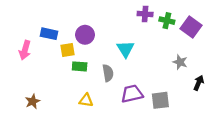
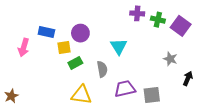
green rectangle: (80, 66) -> (75, 63), turned -32
yellow triangle: (86, 100) -> (81, 95), size x1.5
brown star: (33, 101) -> (11, 96), moved

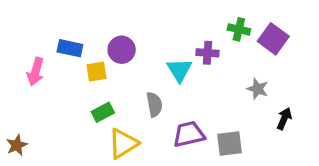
purple cross: (137, 13) -> (208, 53), moved
green rectangle: (75, 63) -> (103, 112), moved
yellow triangle: (81, 95) -> (123, 144), turned -40

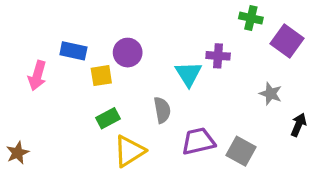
green cross: (239, 29) -> (251, 18), moved
gray square: (229, 144) -> (241, 151), turned 36

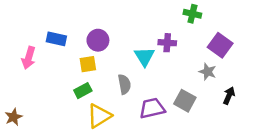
purple square: (287, 41) -> (220, 45), moved
yellow square: (101, 76) -> (88, 64), moved
gray square: (241, 151) -> (185, 101), moved

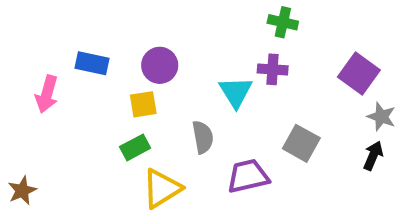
green cross: (192, 14) -> (283, 22), moved
gray star: (208, 72) -> (381, 117), moved
gray square: (185, 101) -> (301, 143), moved

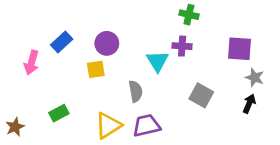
blue rectangle: (92, 63) -> (62, 42), turned -55
purple square: (359, 74) -> (240, 49), turned -32
green rectangle: (135, 147) -> (59, 113), moved
purple trapezoid: (248, 176) -> (146, 126), moved

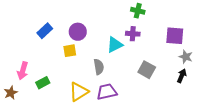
cyan triangle: (157, 61) -> (115, 45), turned 36
pink arrow: (31, 63) -> (23, 71), moved

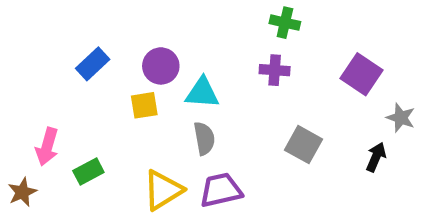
purple square: (175, 36) -> (361, 74), turned 30
cyan triangle: (115, 45) -> (202, 93), moved, turned 30
gray star: (186, 57) -> (401, 118), moved

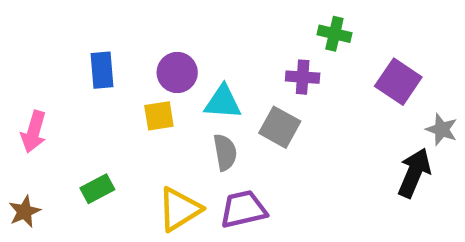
green cross: (285, 23) -> (334, 34), moved
blue rectangle: (93, 64) -> (102, 70), turned -52
gray square: (304, 145) -> (280, 127), moved
pink arrow: (47, 147) -> (34, 132), moved
black arrow: (376, 157) -> (414, 173), size x1.5

